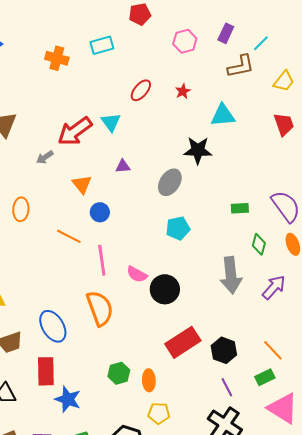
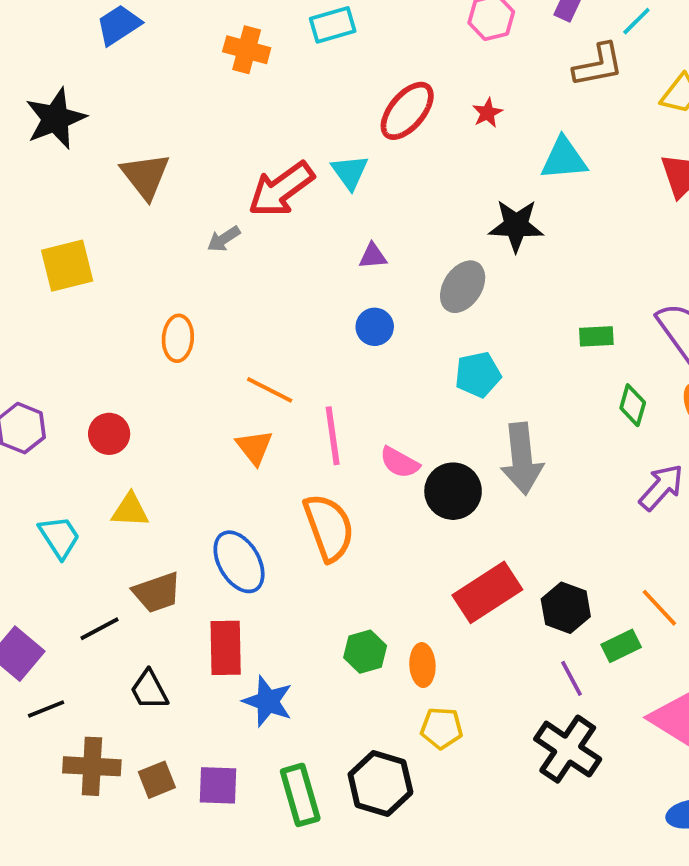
red ellipse: (141, 90) -> (407, 111), size x1.4
orange triangle: (82, 184) -> (254, 447), moved
blue circle: (100, 212) -> (375, 327), moved
gray arrow: (231, 275) -> (522, 459), moved
green rectangle: (265, 377) -> (621, 646), moved

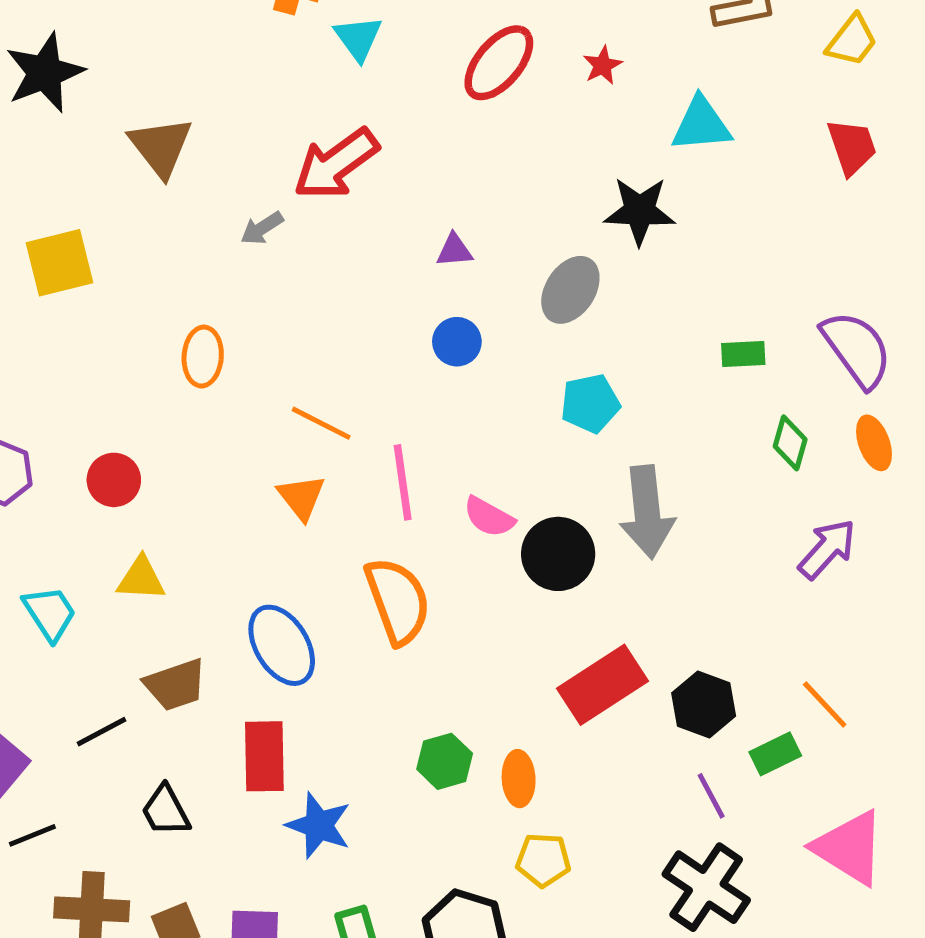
cyan triangle: (350, 172) -> (358, 38), moved

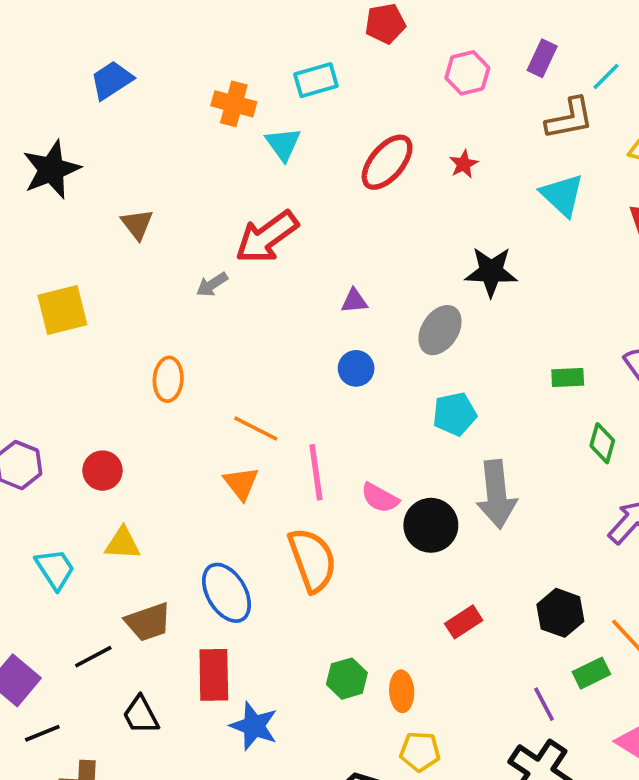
cyan triangle: (701, 125) -> (562, 195), moved, turned 48
brown triangle: (161, 147) -> (137, 224), size x0.7
red rectangle: (603, 685) -> (464, 622), size x0.6
black hexagon: (704, 705) -> (560, 613), moved

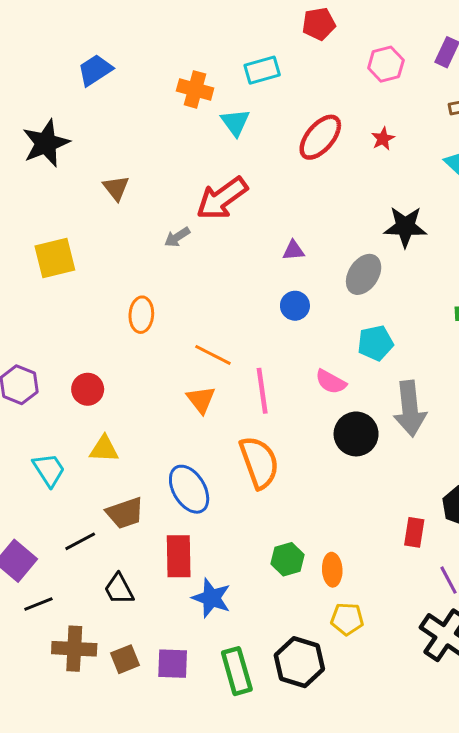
pink semicircle: (380, 498) -> (331, 382), moved
red rectangle: (464, 622) -> (414, 532), moved, turned -48

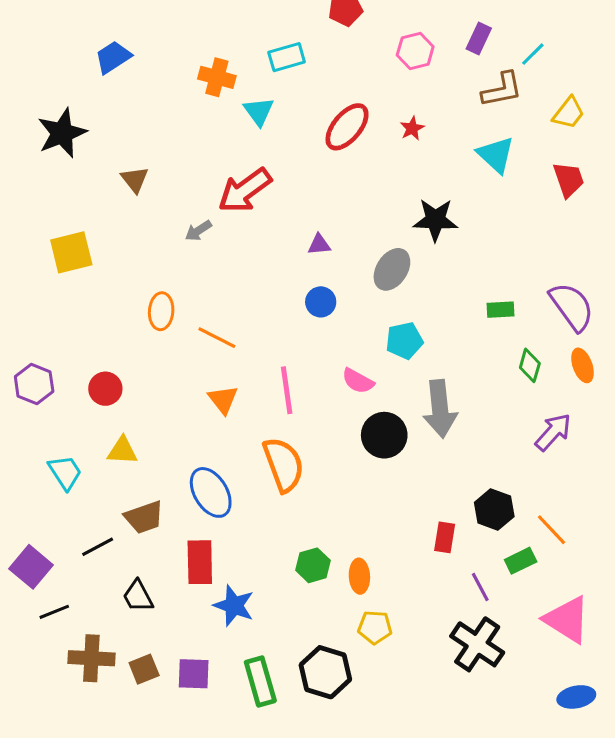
orange line: (213, 355) -> (217, 338), moved

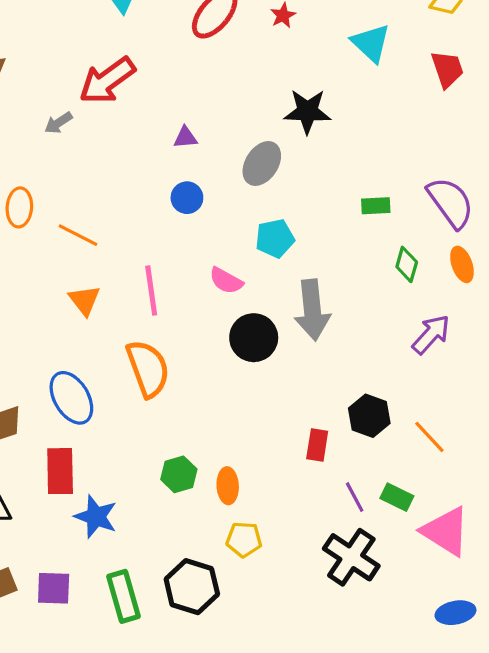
green rectangle: (521, 561) -> (397, 497), moved, turned 52

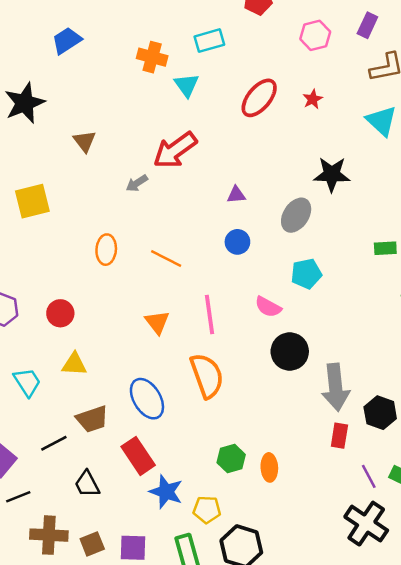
orange line: (78, 235) -> (166, 258), moved
gray arrow: (312, 310) -> (336, 387), moved
red rectangle: (60, 471) -> (138, 456), turned -33
yellow pentagon: (244, 539) -> (207, 510), moved

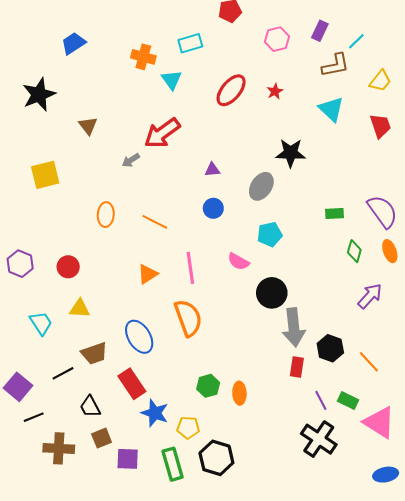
orange triangle: (157, 322) -> (148, 274), turned 35
black circle: (290, 351) -> (272, 293), moved
brown square: (92, 544) -> (102, 438), moved

